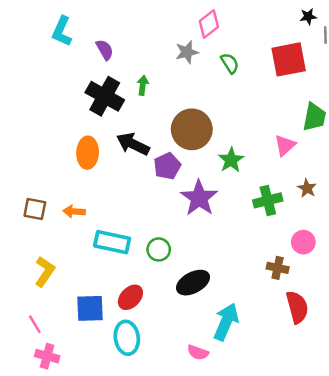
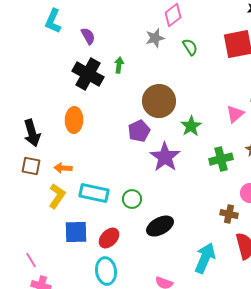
black arrow: (133, 144) -> (32, 133), moved, turned -132
yellow L-shape: (45, 272) -> (57, 196), moved
blue square: (90, 308) -> (76, 232), moved
cyan arrow: (226, 322) -> (205, 258), moved

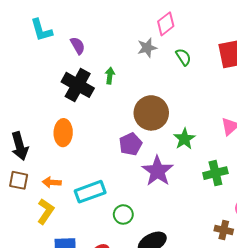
cyan L-shape: (53, 21) -> (41, 30), turned -40
cyan rectangle: (94, 193) -> (90, 192), moved, turned -32

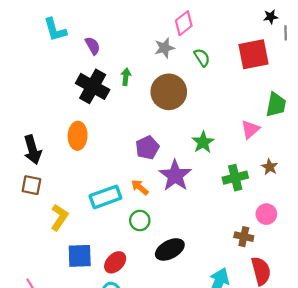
brown circle: (151, 113) -> (169, 92), moved
orange arrow: (52, 182) -> (140, 187), moved, turned 36

